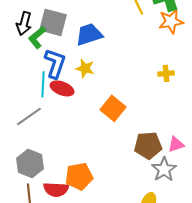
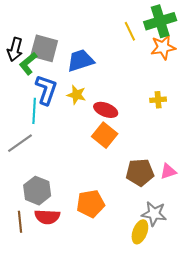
red ellipse: (62, 88) -> (106, 110), moved
gray hexagon: (30, 163) -> (37, 191), moved
gray star: (164, 169) -> (154, 214), moved, turned -30
orange pentagon: (79, 176) -> (91, 204), moved

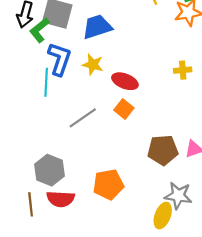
orange square: (105, 135) -> (124, 109), size x0.7
gray line: (20, 143) -> (83, 118), moved

